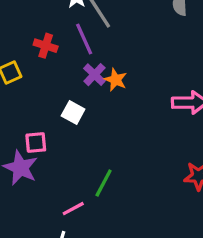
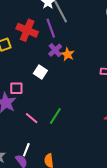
red cross: (46, 46) -> (27, 30), size x1.5
pink line: (73, 209) -> (32, 118), moved, turned 64

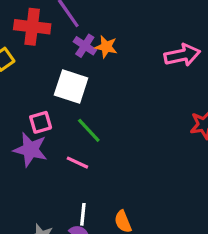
white square: (40, 72) -> (71, 86), size x1.5
green line: (55, 116) -> (89, 130), moved, turned -60

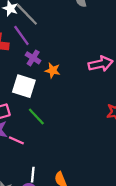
orange star: (106, 47) -> (53, 70), moved
pink line: (77, 163) -> (16, 140), moved

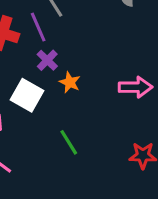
green line: (36, 117) -> (69, 142), moved

